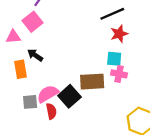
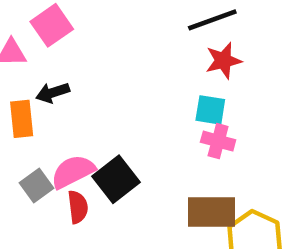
black arrow: (35, 55) -> (53, 93), turned -56
brown rectangle: (92, 82) -> (211, 212), moved
gray square: (30, 102) -> (36, 186), turned -35

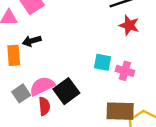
red star: (223, 61) -> (129, 25), turned 30
cyan square: (210, 110) -> (102, 62), moved

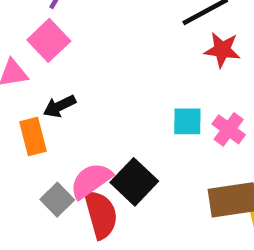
pink cross: (125, 71) -> (229, 129), turned 30
red semicircle: (44, 106) -> (101, 215), size x1.5

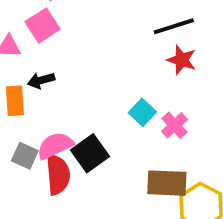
cyan square: (187, 121) -> (142, 112), turned 32
gray square: (57, 200) -> (25, 156), turned -32

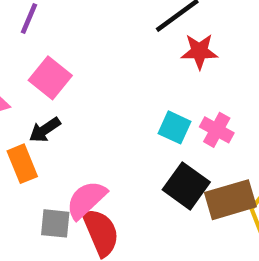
pink square: (43, 25) -> (50, 78), moved
black square: (90, 153) -> (186, 186), moved

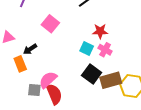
red star: (199, 51) -> (100, 31), moved
pink square: (50, 78) -> (50, 24), moved

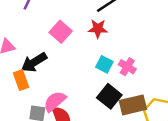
red star: (100, 31) -> (98, 29), moved
black arrow: (30, 49) -> (34, 62), size x1.5

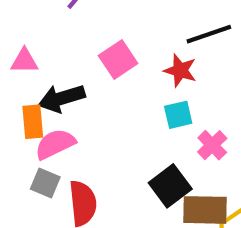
cyan square: (104, 64) -> (178, 115), moved, turned 35
pink semicircle: (55, 101) -> (55, 144), moved

